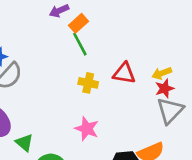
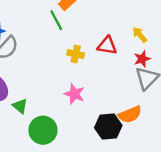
green line: (80, 44) -> (56, 20), moved
yellow arrow: (162, 73) -> (140, 35), moved, turned 70

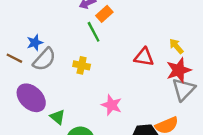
yellow cross: (76, 54) -> (82, 65), moved
red star: (142, 59) -> (179, 70), size x1.5

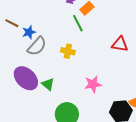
brown line: (14, 58) -> (12, 23), moved
pink star: (112, 105) -> (93, 84), turned -30
green triangle: (58, 117) -> (48, 84), moved

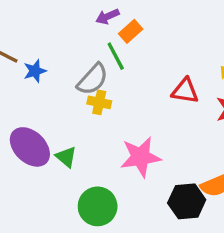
gray semicircle: (37, 46) -> (93, 79), moved
pink star: (93, 84) -> (140, 157), size x1.4

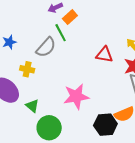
yellow cross: (99, 102) -> (27, 69), moved
green triangle: (66, 157) -> (32, 106), moved

